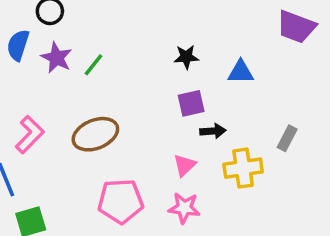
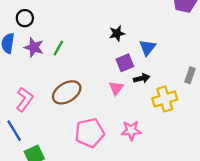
blue triangle: (241, 72) -> (148, 47), moved, turned -42
pink triangle: (185, 165) -> (116, 88), moved

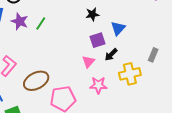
black arrow: (142, 78) -> (111, 55), turned 144
brown ellipse: (67, 92) -> (36, 81), moved
pink star: (131, 130) -> (98, 85), moved

